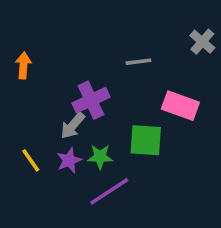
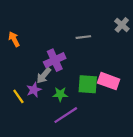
orange arrow: (23, 65) -> (14, 39), turned -32
pink rectangle: (180, 106) -> (109, 81), moved
purple star: (69, 160) -> (34, 90), moved

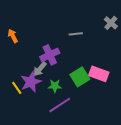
green square: (88, 84) -> (80, 77), turned -36
purple star: (34, 90) -> (31, 82), size x1.5

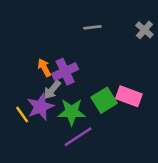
gray line: (76, 34) -> (92, 27), moved
orange arrow: (13, 36) -> (44, 68), moved
green star: (55, 86) -> (72, 112), size x1.5

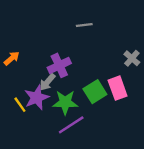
gray cross: (144, 30) -> (132, 58), moved
orange arrow: (44, 68) -> (12, 58), moved, turned 77
pink rectangle: (129, 96) -> (118, 88), turned 50

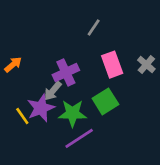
gray line: (84, 25) -> (94, 28), turned -49
pink rectangle: (118, 88) -> (112, 65), moved

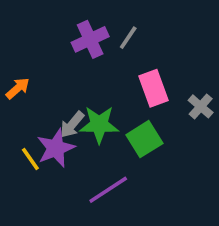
gray cross: (146, 65) -> (201, 106), moved
purple cross: (66, 72) -> (90, 39), moved
green star: (72, 113) -> (99, 125), moved

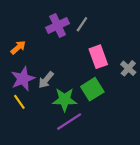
orange arrow: (18, 88) -> (18, 47), moved
green star: (99, 125) -> (65, 100), moved
purple star: (56, 148) -> (23, 79), moved

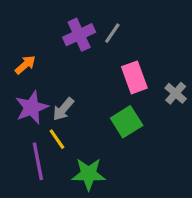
green star: (65, 100) -> (89, 174), moved
yellow line: (19, 102) -> (57, 139), moved
purple line: (69, 122) -> (38, 161), moved, turned -68

